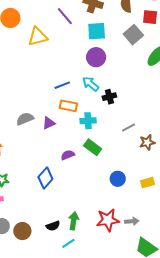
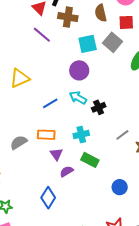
cyan square: (97, 31) -> (88, 44), moved
yellow triangle: (38, 37) -> (20, 78), moved
orange rectangle: (68, 106) -> (46, 135), moved
purple triangle: (49, 123) -> (56, 154), moved, turned -32

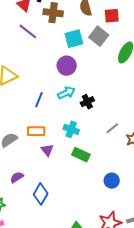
cyan arrow: (78, 98) -> (66, 93), turned 126
blue line: (50, 103) -> (39, 100), turned -35
cyan cross: (81, 134) -> (71, 129), turned 35
purple semicircle: (67, 171) -> (17, 177), moved

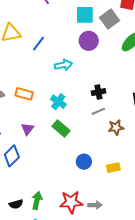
purple circle: (67, 66) -> (89, 41), moved
blue line: (39, 100) -> (39, 44), moved
black cross: (87, 102) -> (98, 92), moved
purple triangle: (47, 150) -> (27, 129), moved

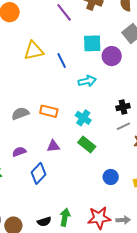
cyan square: (85, 15) -> (92, 43), moved
blue line: (39, 44) -> (62, 60), turned -63
purple triangle: (27, 129) -> (53, 146), turned 48

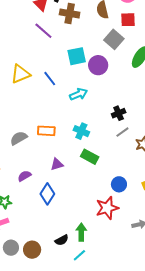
red star: (99, 218) -> (107, 208), moved

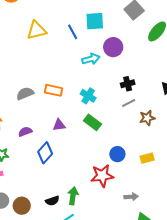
purple circle: (98, 65) -> (113, 47), moved
blue line: (50, 79) -> (73, 32), moved

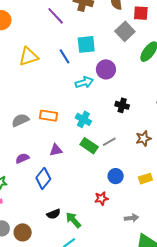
black cross: (128, 84) -> (122, 105), turned 32
gray line: (129, 103) -> (109, 142), moved
red star: (102, 176) -> (101, 198), size x0.6
green arrow: (73, 196) -> (73, 220), turned -48
black semicircle: (52, 201) -> (54, 214), moved

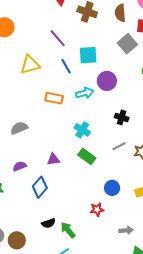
purple line: (56, 16) -> (58, 38), moved
orange rectangle: (49, 116) -> (54, 98), moved
gray line: (109, 142) -> (119, 146), moved

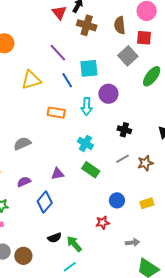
cyan arrow: (85, 93) -> (87, 106), turned 108

